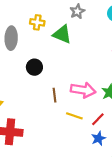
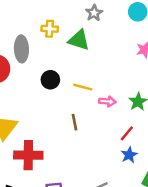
pink arrow: (83, 90) -> (107, 101), size x0.6
brown line: (55, 95) -> (74, 122), moved
yellow line: (74, 116) -> (83, 87), moved

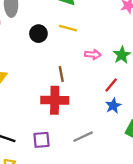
yellow line: (83, 87) -> (68, 28), moved
red cross: (28, 155) -> (55, 100), moved

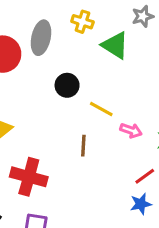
yellow line: (68, 28) -> (101, 109), moved
red cross: (55, 100) -> (29, 177), moved

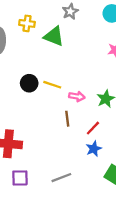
black circle: (67, 85) -> (29, 83), moved
brown line: (83, 146) -> (67, 119), moved

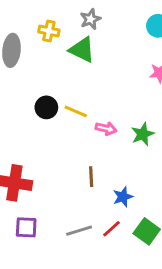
gray star: (70, 11) -> (90, 19), moved
brown line: (67, 119) -> (91, 177), moved
red line: (93, 128) -> (111, 229), moved

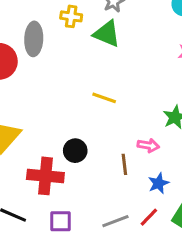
black circle: (46, 107) -> (75, 151), moved
pink arrow: (106, 129) -> (148, 145), moved

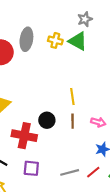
yellow cross: (71, 16) -> (55, 40), moved
yellow line: (104, 98) -> (72, 96), moved, turned 56
brown line: (124, 164) -> (73, 121), moved

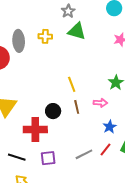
green triangle: (78, 41) -> (77, 31), moved

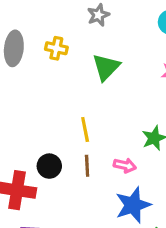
green triangle: (77, 31) -> (106, 67), moved, turned 48
blue star: (110, 127) -> (133, 205), size x1.6

